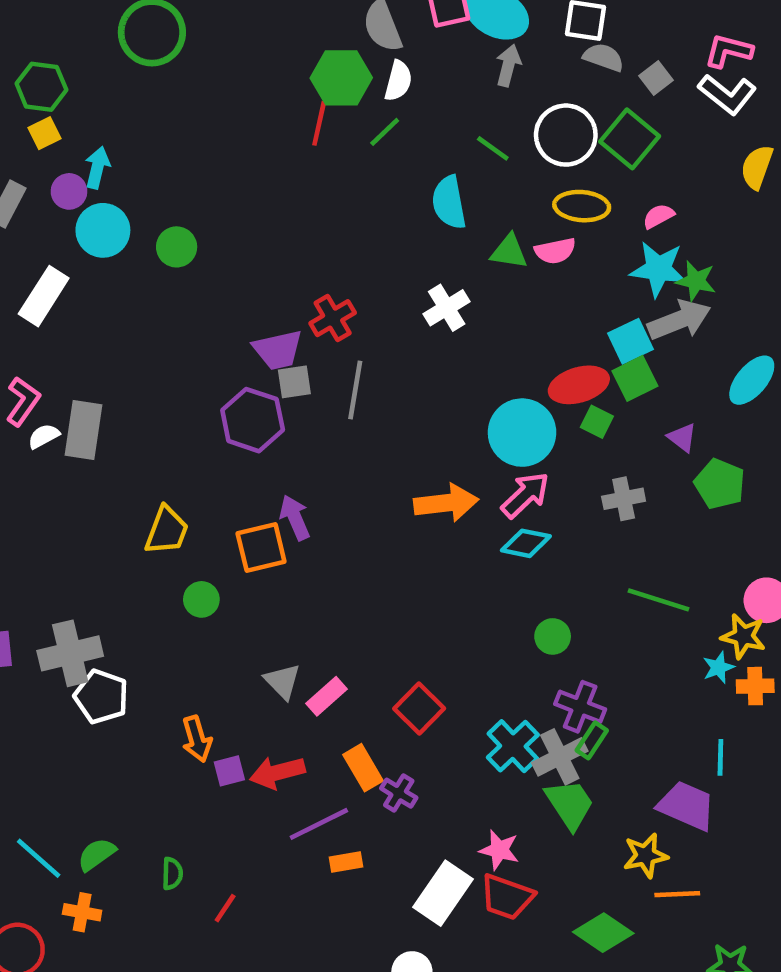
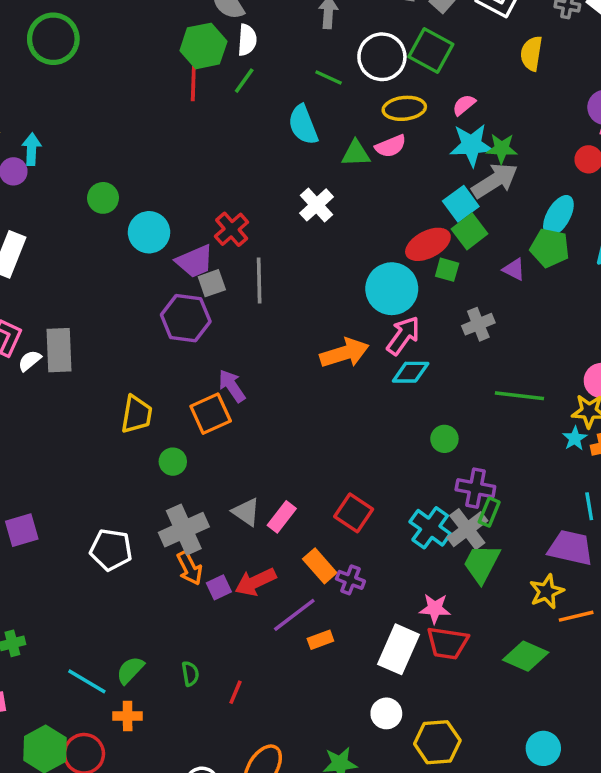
cyan circle: (103, 230) -> (149, 232), moved
green pentagon: (720, 484) -> (550, 248), moved
gray cross: (70, 653) -> (184, 530), moved
green trapezoid: (570, 804) -> (482, 564), turned -108

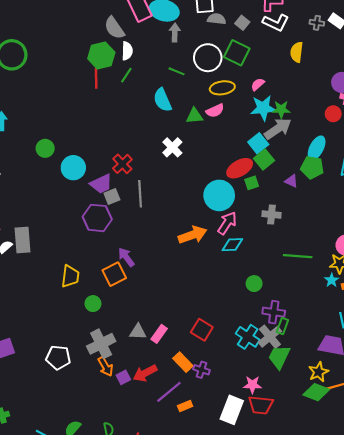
green square: (447, 270) -> (252, 183), turned -32
gray cross: (478, 324) -> (272, 215), turned 30
gray triangle: (246, 512) -> (138, 332), turned -30
green diamond: (526, 656) -> (316, 392), moved

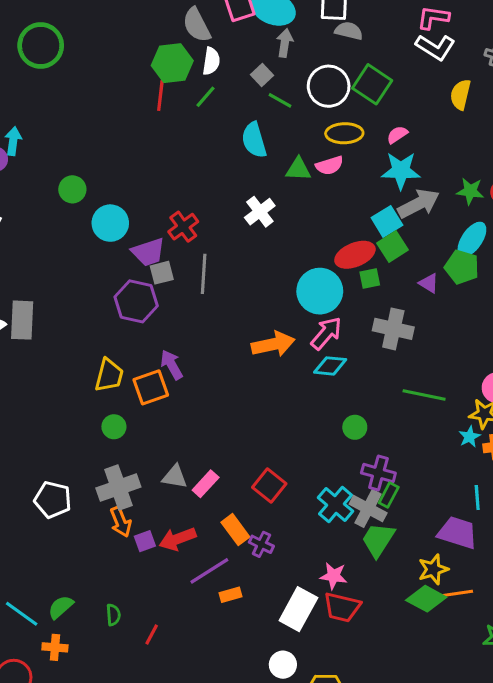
gray square: (242, 23) -> (262, 75), moved
green star: (281, 109) -> (470, 191), moved
gray cross: (272, 215) -> (393, 329), size x1.4
yellow trapezoid: (70, 276) -> (109, 375), moved
gray cross: (270, 337) -> (368, 508), turned -30

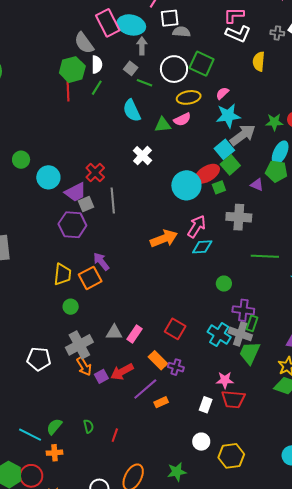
cyan circle: (320, 291) -> (186, 185), moved
white rectangle: (298, 609) -> (206, 405), size x0.6

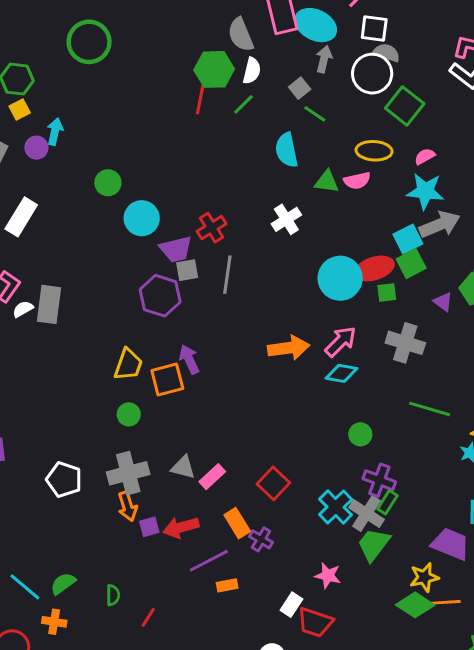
white circle: (174, 69) -> (372, 74), moved
red trapezoid: (233, 399) -> (315, 622), moved

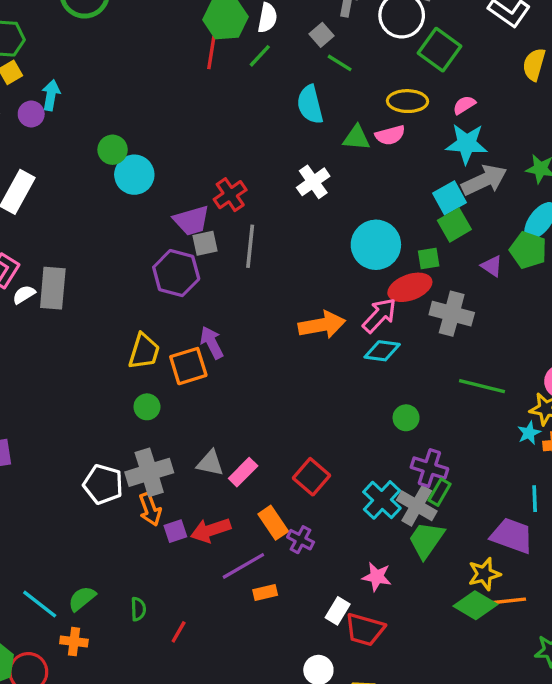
cyan circle: (142, 218) -> (134, 175), moved
red ellipse: (374, 268) -> (410, 287), moved
white pentagon: (64, 480) -> (103, 484), moved

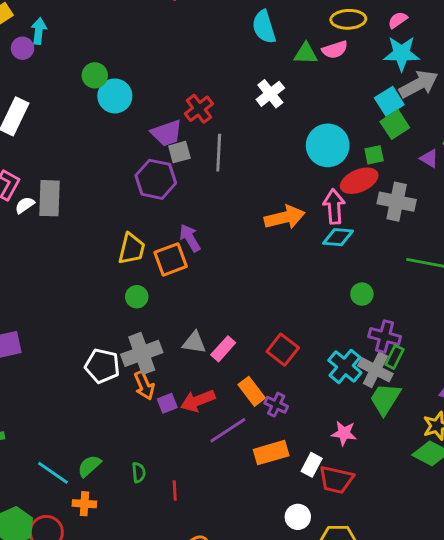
pink arrow: (379, 315) -> (334, 207), turned -44
orange rectangle: (265, 593) -> (271, 453), moved, size x1.6
red line: (179, 632) -> (175, 490), turned -30

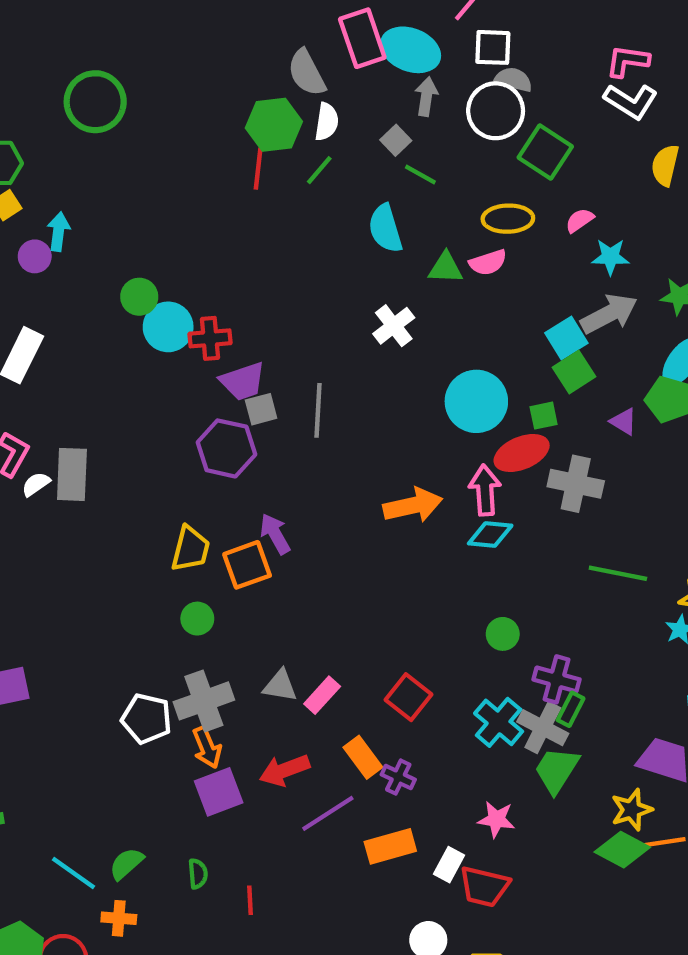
cyan star: (402, 53) -> (610, 257), moved, size x0.7
red cross: (199, 109) -> (210, 338), moved, turned 32
green circle: (362, 294) -> (503, 634), moved
purple square: (167, 403) -> (219, 792), moved, size x1.6

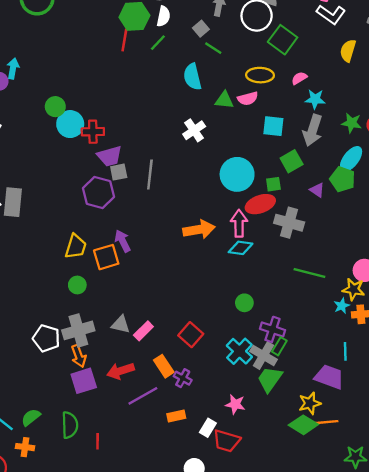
gray arrow: (609, 314) -> (313, 130), turned 132
cyan square: (566, 338) -> (273, 126), moved, turned 35
orange rectangle: (390, 846) -> (176, 416), size x0.7
green semicircle: (198, 874) -> (70, 425), size x1.6

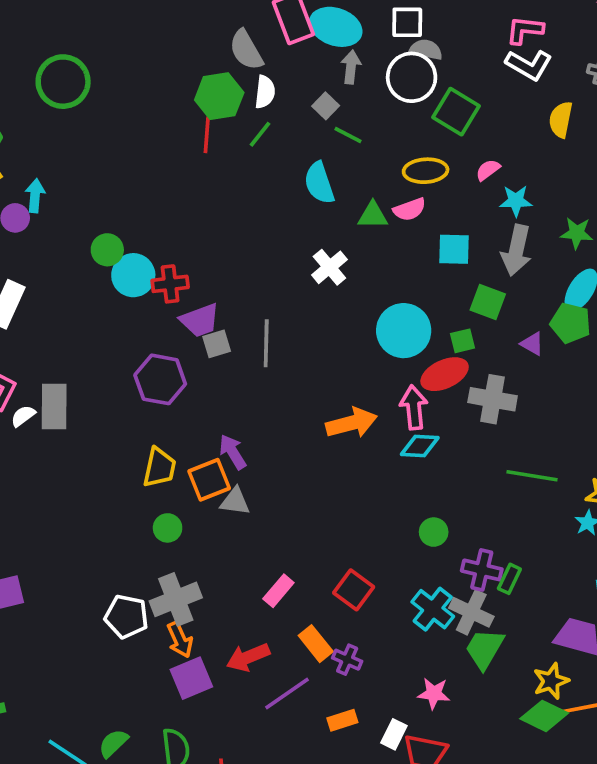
green square: (292, 161) -> (488, 302), turned -35
purple hexagon: (99, 193) -> (160, 379), moved
gray triangle: (121, 324) -> (235, 501), moved
green rectangle: (279, 346) -> (509, 579), moved

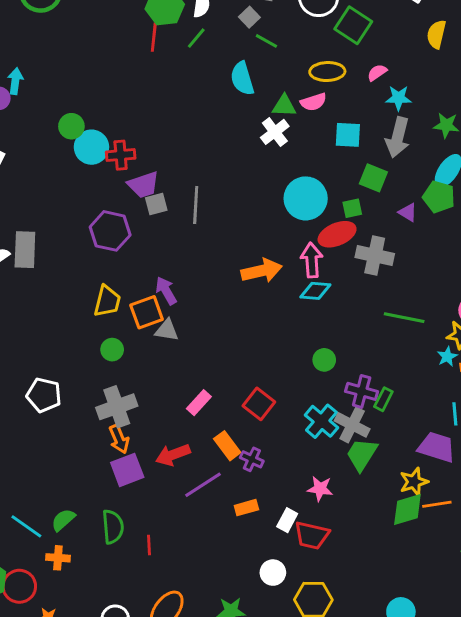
white cross: (329, 267) -> (275, 132), moved
white pentagon: (126, 616) -> (44, 395), moved
green diamond: (544, 716) -> (407, 509), turned -45

